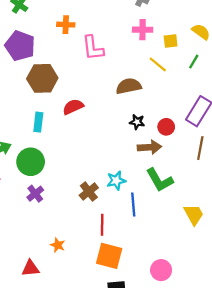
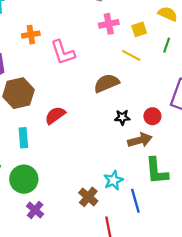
green L-shape: (159, 180) -> (157, 171), turned 36

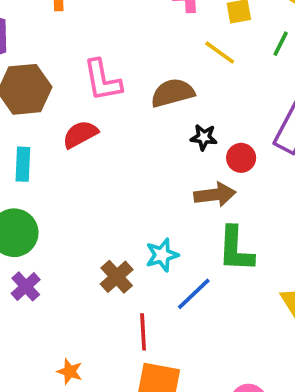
pink L-shape: (63, 52) -> (103, 80), moved
black star: (122, 117) -> (204, 137), moved
blue line: (135, 201) -> (194, 294), turned 55

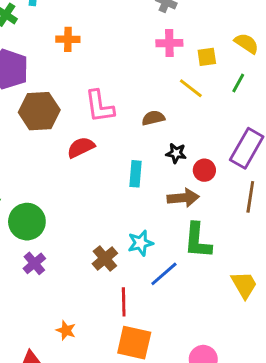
brown semicircle: (173, 93) -> (153, 118), size x0.7
cyan rectangle: (23, 164) -> (135, 174), moved

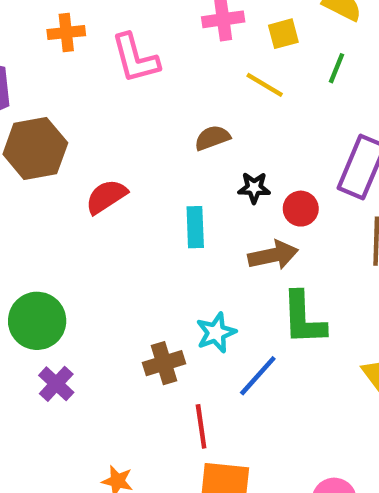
pink L-shape: (100, 106) -> (135, 58), moved
brown cross: (105, 258) -> (164, 363), turned 30

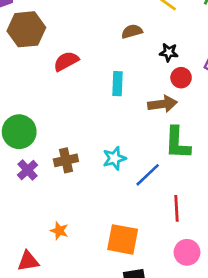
black star: (254, 188) -> (169, 52), moved
cyan star: (216, 333) -> (114, 158), moved
brown cross: (164, 363) -> (66, 160), moved
red line: (201, 426) -> (176, 208), moved

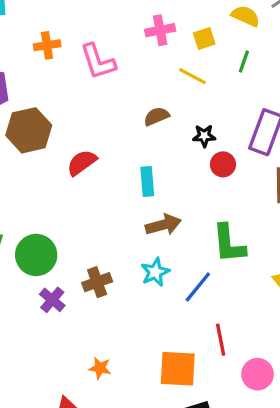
brown arrow: (162, 104) -> (163, 225), moved
red line: (176, 208) -> (221, 340), moved

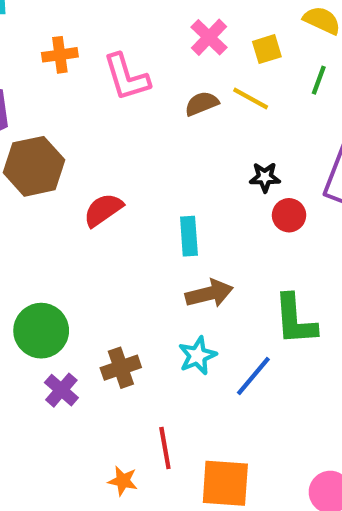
pink cross: (160, 30) -> (209, 37), turned -36
brown semicircle: (156, 116) -> (202, 104), moved
red line: (221, 340) -> (165, 448), moved

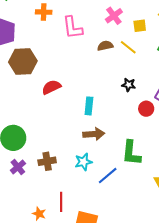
red circle: (289, 215) -> (146, 109), moved

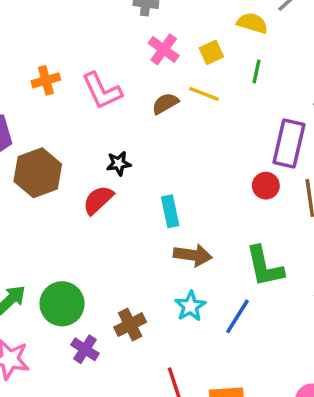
black star: (129, 85) -> (119, 163), moved
brown arrow: (94, 134) -> (193, 255), turned 30

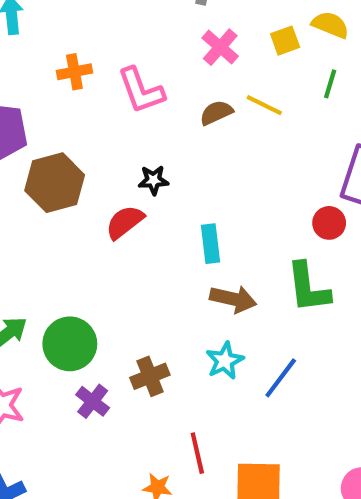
yellow square: (211, 52) -> (285, 41), moved
green L-shape: (265, 266) -> (308, 288), moved

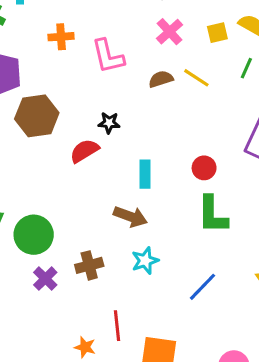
red circle: (329, 223) -> (204, 168), moved
brown arrow: (233, 299) -> (130, 217), moved
blue line: (281, 378) -> (202, 287), moved

